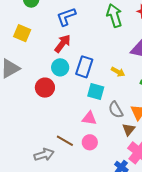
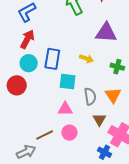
gray semicircle: (116, 110) -> (90, 96), turned -150
brown triangle: (129, 130) -> (99, 120), moved
brown line: (65, 141) -> (45, 135), turned -48

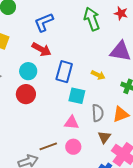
red arrow: (27, 39) -> (41, 49), turned 84
cyan circle: (29, 63) -> (28, 71), moved
orange triangle: (113, 95) -> (121, 114), turned 36

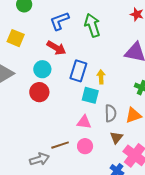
green arrow: (92, 19) -> (92, 25), moved
yellow arrow: (98, 75) -> (101, 77), moved, turned -120

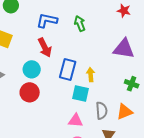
blue L-shape: (59, 21) -> (47, 20), turned 35
green arrow: (92, 25) -> (80, 24), size x0.7
red arrow: (56, 48) -> (45, 47), turned 36

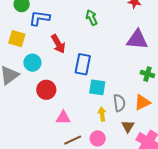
blue L-shape: (47, 20) -> (40, 18), moved
cyan circle: (32, 69) -> (32, 63), moved
yellow arrow: (91, 75) -> (102, 114), moved
pink triangle: (75, 121) -> (63, 118), moved

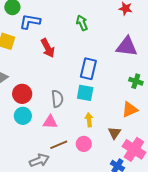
cyan circle: (32, 63) -> (23, 116), moved
blue rectangle: (83, 64) -> (88, 69), moved
red circle: (46, 90) -> (22, 94), moved
gray semicircle: (119, 103) -> (57, 99), moved

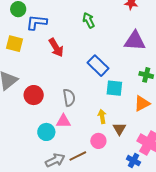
blue rectangle: (88, 69) -> (98, 66), turned -55
cyan square: (85, 93) -> (114, 88), moved
cyan circle: (23, 116) -> (46, 132), moved
brown triangle: (114, 133) -> (119, 129), moved
brown line: (59, 145) -> (78, 156), moved

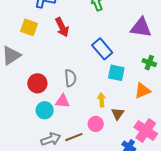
yellow square: (15, 44) -> (29, 27), moved
red circle: (34, 95) -> (37, 83), moved

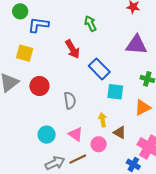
red arrow: (62, 27) -> (72, 49), moved
red circle: (37, 83) -> (39, 86), moved
pink triangle: (63, 101) -> (76, 134), moved, turned 35
brown triangle: (118, 114) -> (120, 132), turned -32

